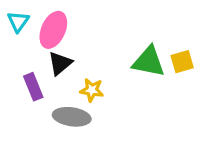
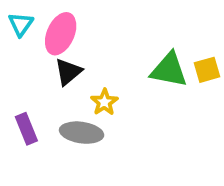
purple rectangle: (33, 87) -> (26, 129), moved
yellow star: (92, 90) -> (104, 102), turned 30

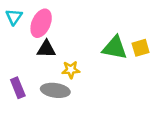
black triangle: (68, 72) -> (46, 49), turned 42
yellow star: (104, 102) -> (71, 70), turned 30

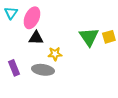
green triangle: (115, 48) -> (89, 37), turned 45

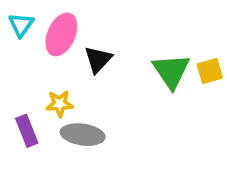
black triangle: (36, 38) -> (98, 59), moved, turned -49
yellow star: (55, 54) -> (60, 104), moved

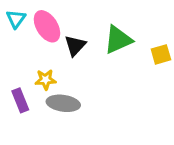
pink ellipse: (61, 34) -> (47, 26), turned -56
green triangle: (171, 71) -> (118, 40), moved, turned 40

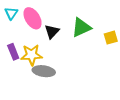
yellow star: (45, 80) -> (32, 55), size x1.5
purple rectangle: (20, 100) -> (13, 52), moved

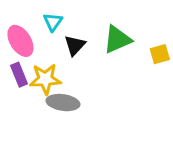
cyan triangle: (11, 13) -> (53, 22), moved
pink ellipse: (33, 18) -> (20, 41), moved

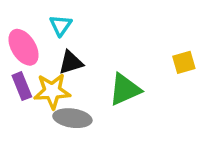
green triangle: (117, 39) -> (125, 89), moved
black triangle: (75, 45) -> (71, 62), moved, turned 30

